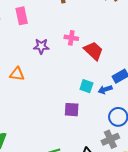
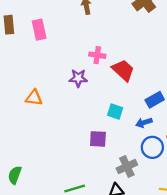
purple star: (41, 46) -> (78, 78), moved
blue arrow: (105, 89) -> (144, 123), moved
gray cross: (110, 139) -> (127, 167), moved

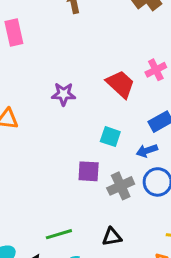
pink cross: (97, 55) -> (156, 70), moved, turned -35
gray cross: (127, 167) -> (121, 186), moved

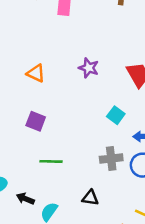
purple square: (89, 171) -> (36, 121), moved
green line: (59, 234) -> (51, 161), moved

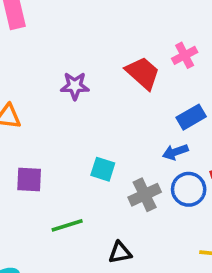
cyan square: (116, 115) -> (103, 169), moved
black triangle: (90, 198) -> (120, 253), moved

